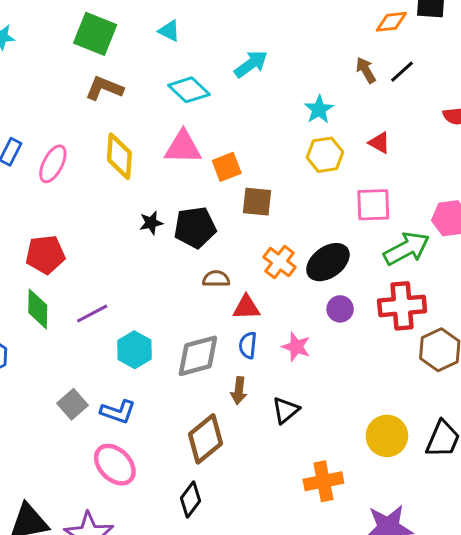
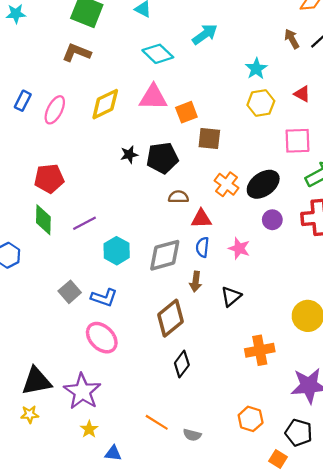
brown L-shape: (104, 88) -> (77, 53), moved
yellow diamond: (119, 156) -> (105, 104), turned 60
black diamond: (190, 499) -> (182, 364), moved

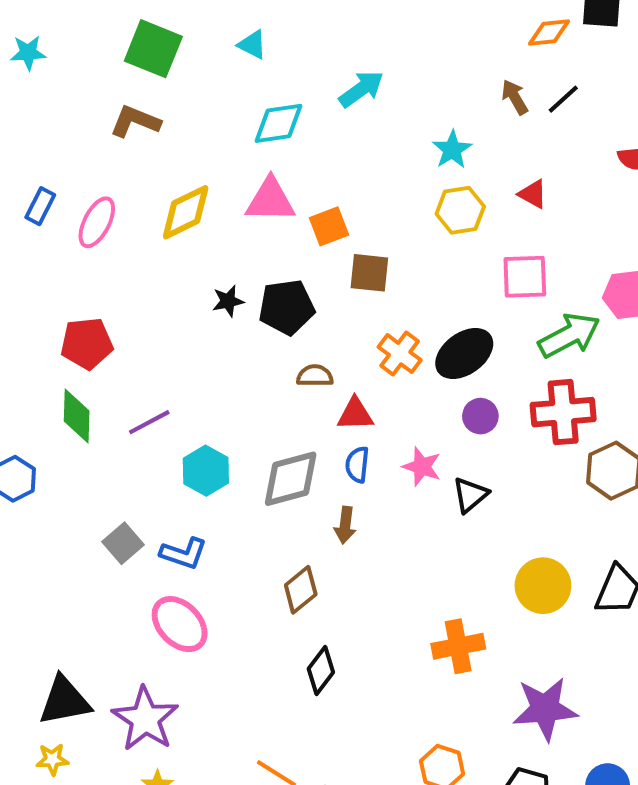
cyan diamond: (158, 54) -> (279, 123), turned -52
black triangle: (231, 296) -> (470, 495), moved
brown diamond: (170, 318) -> (301, 590), size x0.7

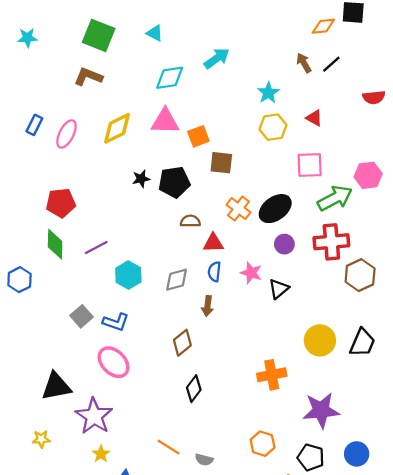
gray diamond: (291, 479) -> (177, 280), size x0.7
black triangle: (64, 701) -> (56, 386), moved

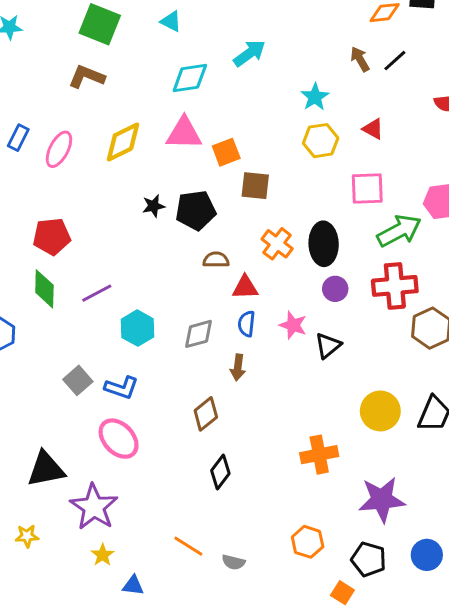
black ellipse: (275, 209) -> (324, 244), turned -56

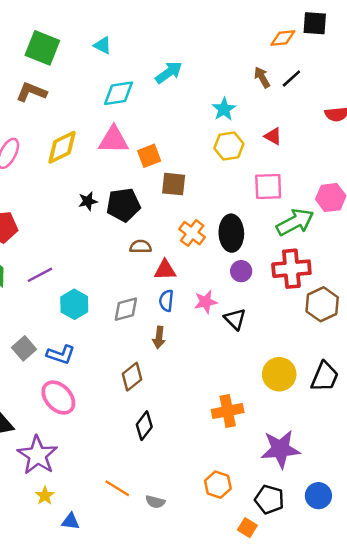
pink star: (293, 325) -> (206, 302), turned -30
black triangle: (328, 346) -> (235, 319), turned -35

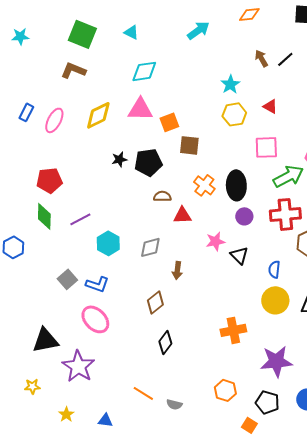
orange diamond: (283, 38) -> (249, 14), moved
cyan arrow: (169, 72) -> (198, 30), moved
blue semicircle: (166, 301) -> (274, 269), moved
yellow star: (45, 496) -> (66, 414), moved

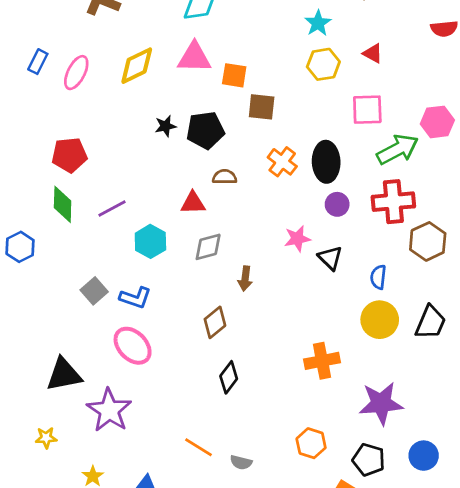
orange square: (169, 122) -> (234, 75), turned 30
red triangle: (182, 215) -> (193, 203), moved

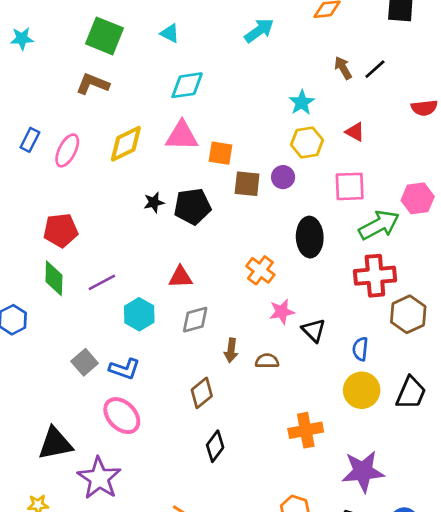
orange cross: (282, 162) -> (260, 270), moved
brown semicircle: (225, 177) -> (267, 361), moved
purple circle: (337, 204) -> (283, 177), moved

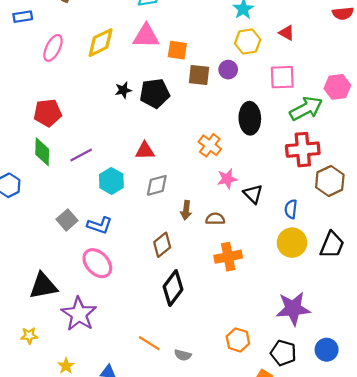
blue rectangle: (30, 140) -> (23, 17), moved, turned 54
orange cross: (306, 430) -> (228, 257), moved
black diamond: (215, 446) -> (173, 288), size x1.4

